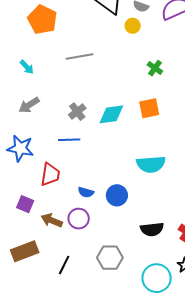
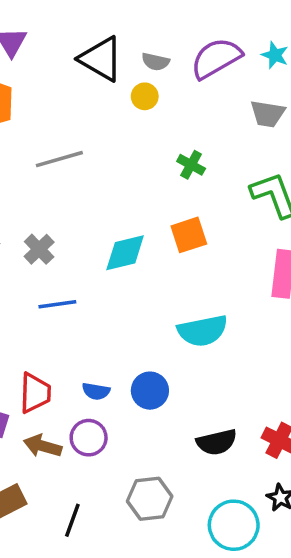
gray cross: (77, 112) -> (39, 249), moved
red trapezoid: (50, 174) -> (35, 393), moved

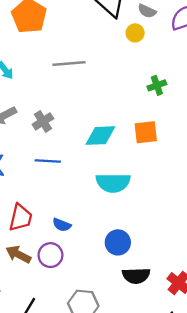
green cross: (191, 165) -> (157, 85), turned 30
cyan semicircle: (202, 331) -> (113, 183), moved
blue circle: (150, 391) -> (118, 242), moved

